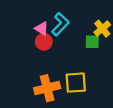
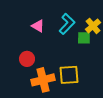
cyan L-shape: (60, 24) -> (67, 24), moved
red circle: (44, 42) -> (27, 59), moved

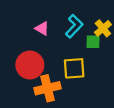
red circle: (27, 59) -> (30, 65), size x1.6
yellow square: (69, 75) -> (74, 68), moved

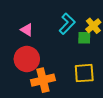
pink triangle: (42, 28) -> (27, 30), moved
yellow square: (74, 68) -> (84, 73), moved

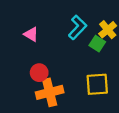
green square: (84, 38) -> (97, 44), turned 32
red circle: (27, 59) -> (39, 73), moved, size x0.6

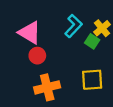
pink triangle: (31, 34) -> (30, 33), size x1.6
red circle: (39, 73) -> (37, 56), moved

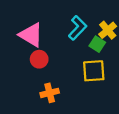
yellow square: (92, 80) -> (94, 71), moved
orange cross: (47, 87) -> (50, 93), size x0.7

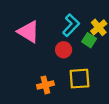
red circle: (39, 59) -> (64, 50), moved
yellow square: (94, 71) -> (80, 79), moved

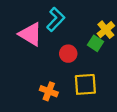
cyan L-shape: (71, 25) -> (56, 19), moved
orange cross: (45, 85) -> (49, 91), turned 35

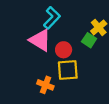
pink triangle: (31, 34) -> (40, 40), moved
yellow square: (85, 84) -> (68, 70), moved

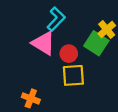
green square: (89, 40) -> (96, 43), size x1.5
orange cross: (45, 85) -> (31, 98), moved

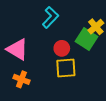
pink triangle: (43, 43) -> (17, 49), moved
orange cross: (31, 98) -> (21, 79), moved

